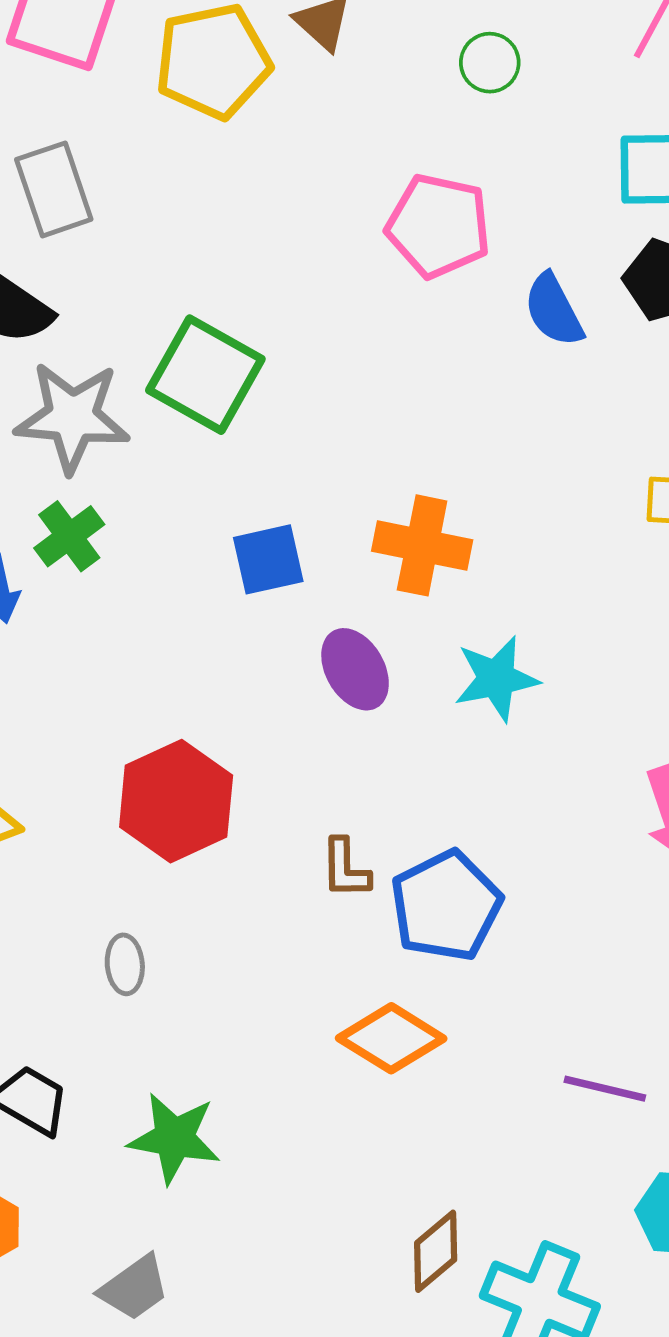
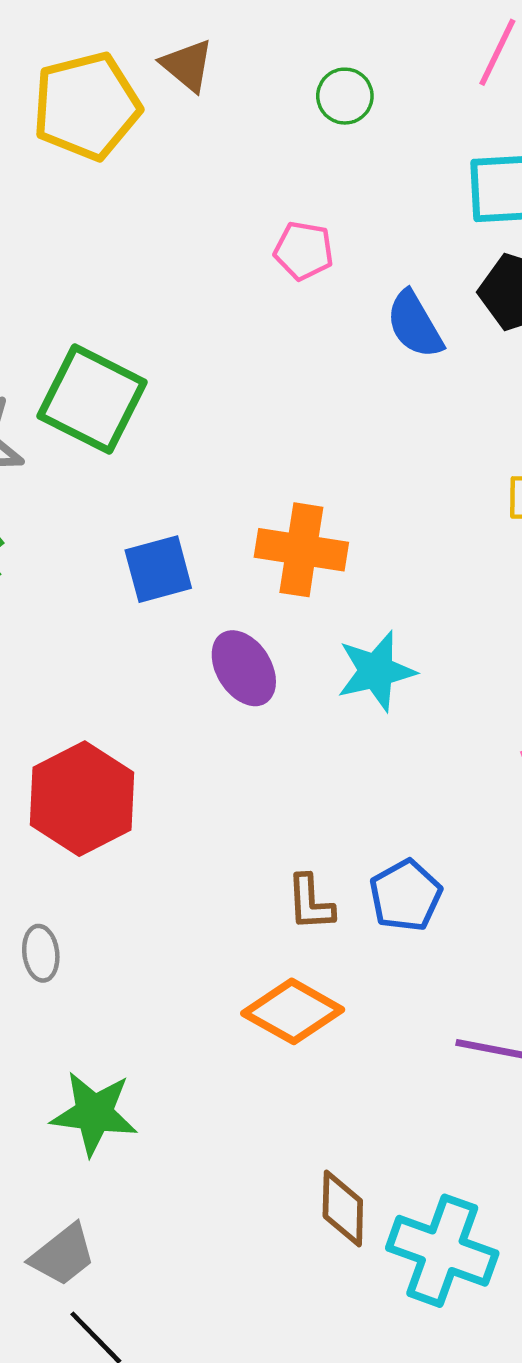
pink pentagon: (438, 226) -> (304, 251), size x0.6
brown L-shape: (345, 868) -> (310, 903), moved
blue pentagon: (446, 906) -> (406, 895), moved, size x0.7
brown diamond: (436, 1251) -> (343, 1208), turned -46

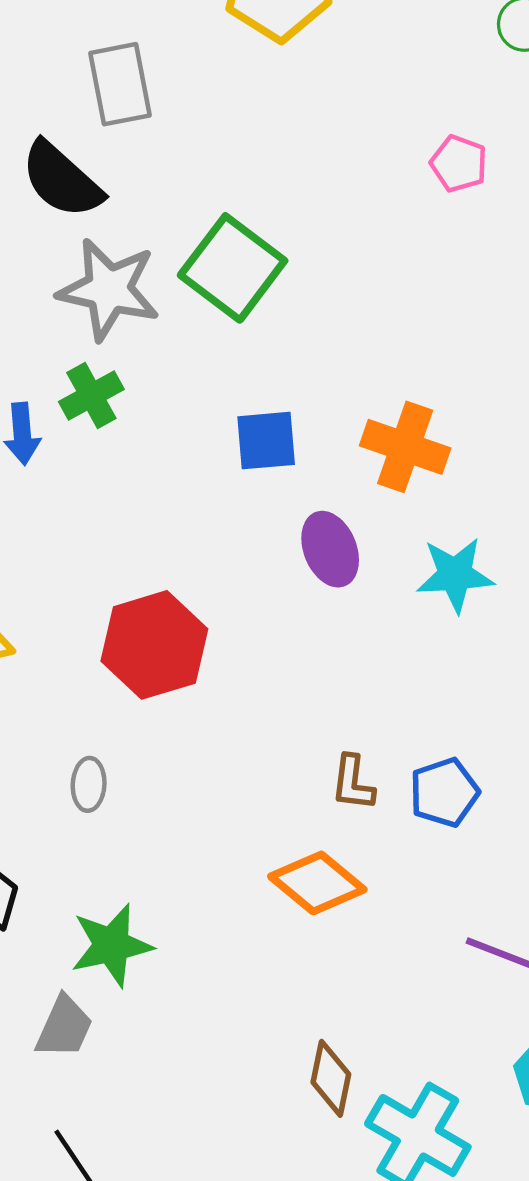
green star: (94, 1113) -> (112, 945), turned -30
gray trapezoid: (63, 1255) -> (64, 1027), moved, turned -38

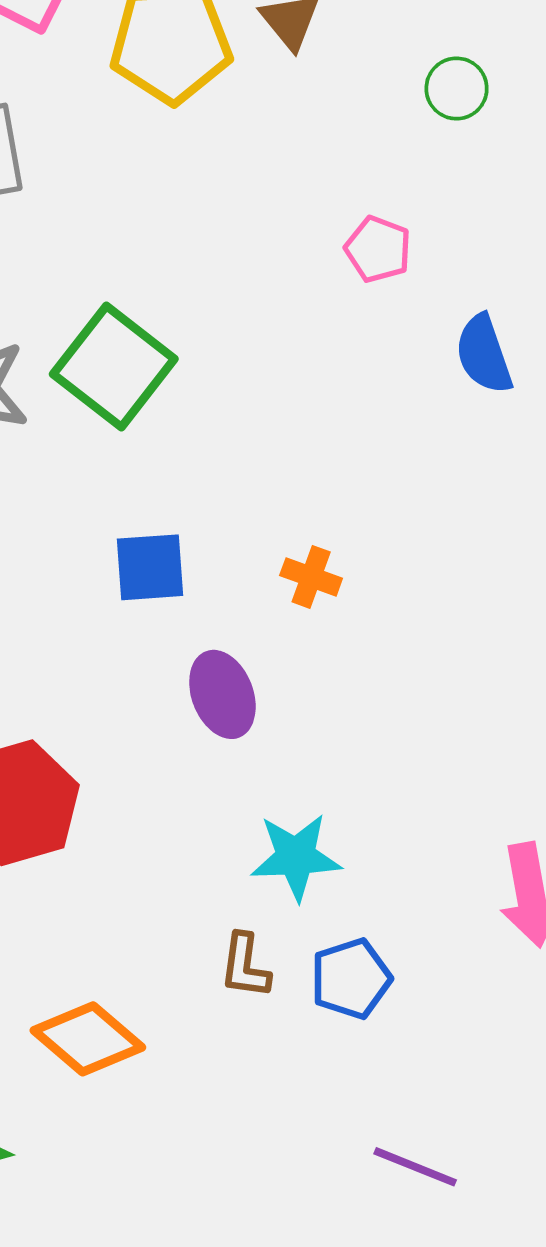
orange cross: (405, 447) -> (311, 577), size x0.6
cyan star: (455, 575) -> (296, 857), moved
orange diamond: (317, 883) -> (88, 1039), moved

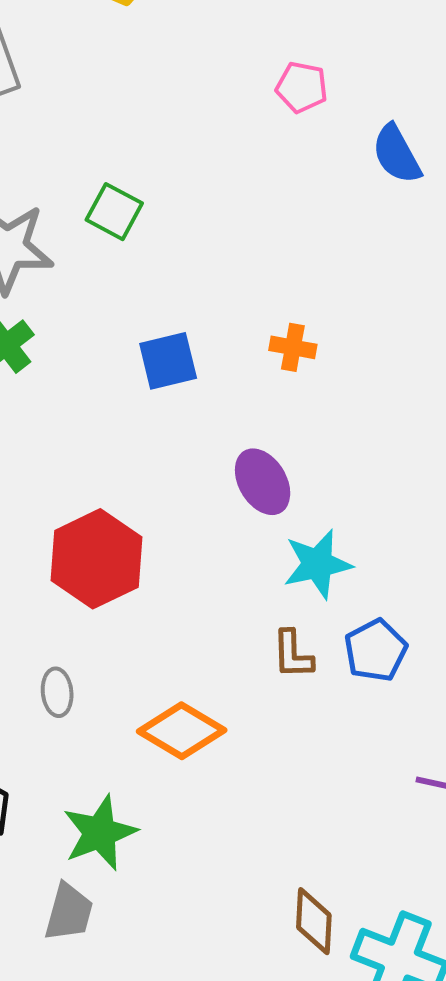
green square: (114, 367) -> (114, 212), size x0.6
purple ellipse: (222, 694) -> (263, 482), moved

